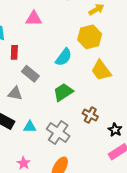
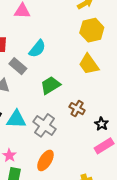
yellow hexagon: (90, 37) -> (92, 30), moved
cyan semicircle: (64, 57) -> (37, 49), moved
cyan triangle: (30, 127) -> (16, 119), size x1.5

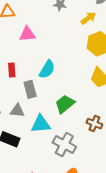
gray rectangle: (18, 66) -> (30, 89), turned 42
cyan triangle: (16, 119) -> (41, 124), moved

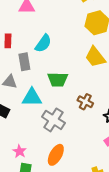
green trapezoid: (65, 104) -> (58, 80), turned -145

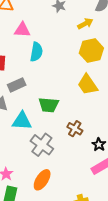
cyan semicircle: (43, 43) -> (36, 52), moved, turned -30
gray rectangle: (24, 62) -> (17, 85), turned 72

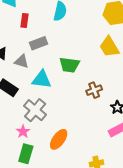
brown cross: (75, 129) -> (94, 90), turned 35
gray cross: (42, 145) -> (35, 110), moved

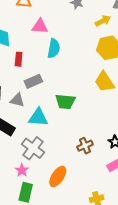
brown cross: (94, 90) -> (85, 146), moved

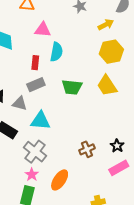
red rectangle: (19, 59) -> (35, 63), moved
green trapezoid: (65, 102) -> (72, 87), moved
pink star: (22, 170) -> (32, 175), moved

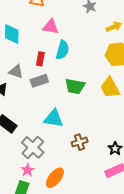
gray triangle: (20, 103) -> (16, 72), moved
cyan triangle: (40, 121) -> (54, 118), moved
brown cross: (87, 149) -> (80, 142), moved

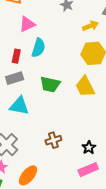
pink triangle: (51, 27) -> (27, 24), turned -36
cyan triangle: (54, 118) -> (19, 106), moved

